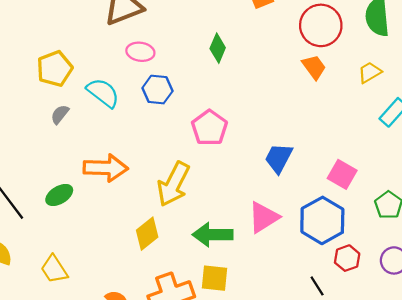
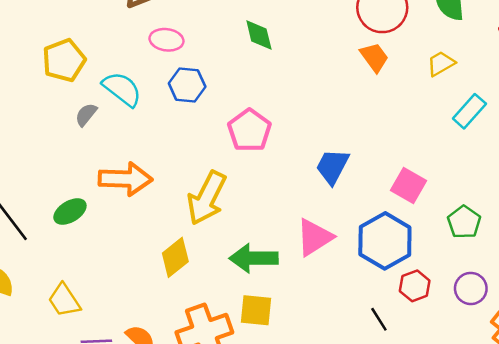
green diamond: (218, 48) -> (259, 35), turned -36
gray semicircle: (60, 114) -> (86, 115), moved

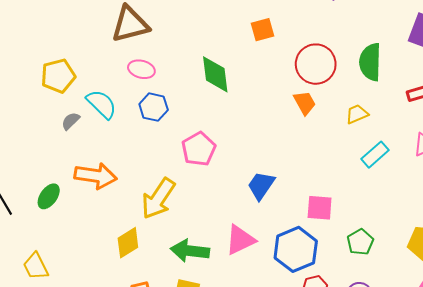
green diamond: (259, 35) -> (215, 74), size x1.4
pink square: (408, 186) -> (320, 208), turned -32
green ellipse: (70, 211) -> (49, 196), turned -30

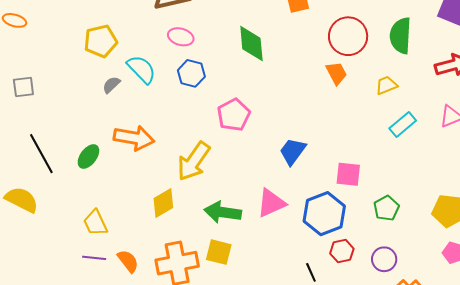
yellow trapezoid: (36, 266) -> (95, 223), moved

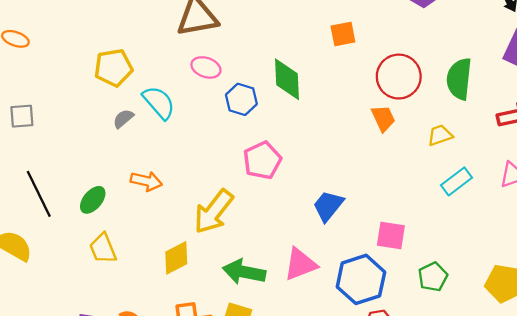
blue hexagon: (191, 73) -> (241, 99), moved
orange arrow: (134, 138) -> (146, 181), size x0.7
yellow trapezoid: (95, 223) -> (103, 248), moved

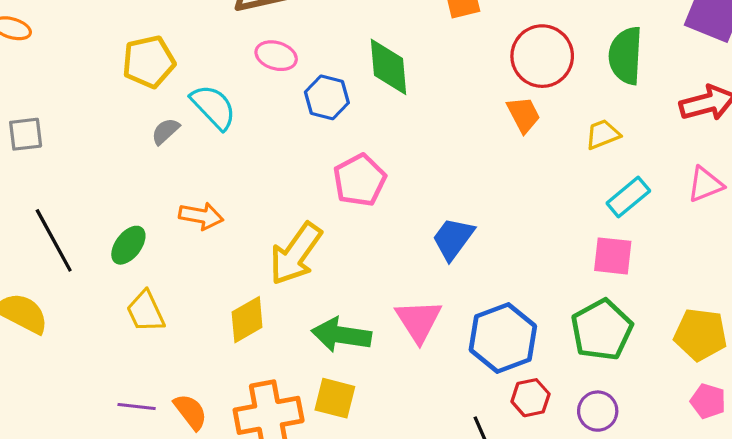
pink square: (391, 236) -> (613, 256), moved
pink triangle: (300, 264) -> (418, 321), turned -39
green pentagon: (433, 277) -> (602, 330), size x1.5

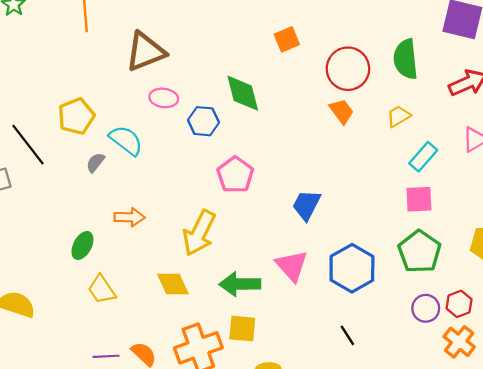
black line: (54, 240) -> (28, 145), moved
yellow diamond: (247, 320) -> (173, 284), turned -76
red hexagon: (530, 398) -> (459, 304), moved

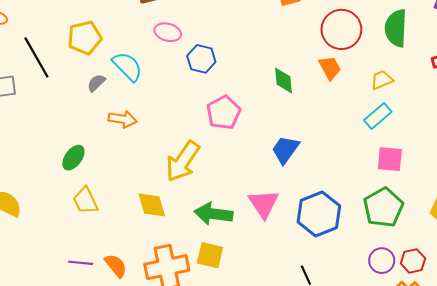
green diamond: (243, 93) -> (284, 81), moved, size x0.7
cyan rectangle: (423, 157) -> (378, 116), moved
orange arrow: (130, 217) -> (123, 119), moved

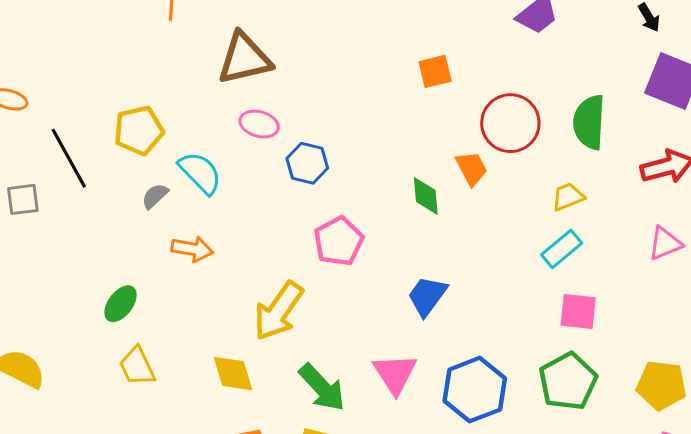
orange trapezoid: (330, 68) -> (472, 168), moved
green arrow: (213, 214) -> (322, 388), turned -141

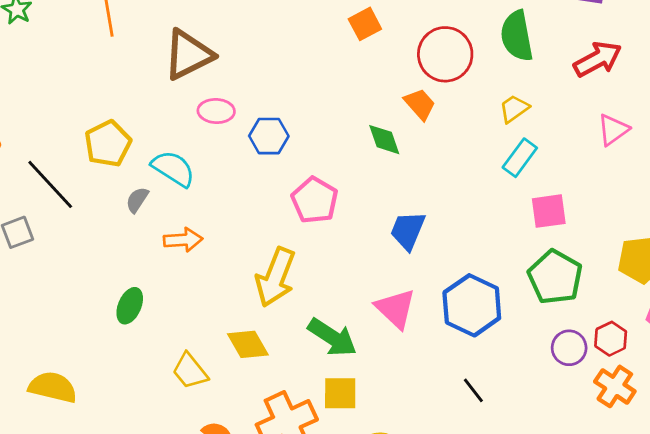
yellow trapezoid: (137, 366) -> (190, 371), moved

